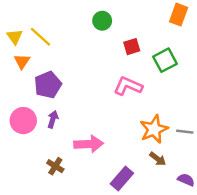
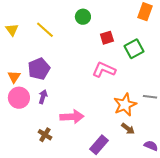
yellow line: (41, 37) -> (45, 30), moved
orange triangle: (22, 61) -> (14, 77), moved
gray line: (185, 132) -> (150, 97), moved

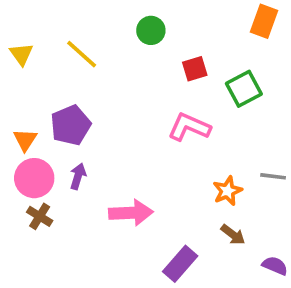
orange star: (125, 105) -> (227, 191), size x0.7
brown cross: (45, 135) -> (40, 216), moved

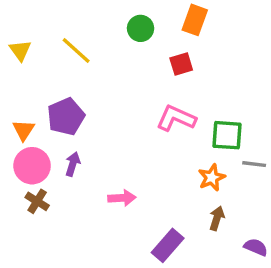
orange rectangle: (264, 21) -> (195, 20), moved
green square: (244, 89) -> (227, 135), moved, turned 32
pink arrow: (131, 213) -> (122, 198), size x0.7
brown arrow: (233, 235) -> (217, 218), turned -110

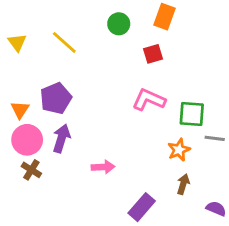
purple arrow: (73, 164) -> (61, 138), size x1.4

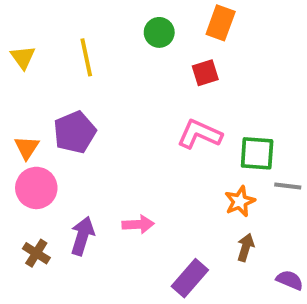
yellow line: (64, 42) -> (86, 57), turned 36
purple arrow: (61, 138) -> (82, 236), moved
brown cross: (31, 170) -> (36, 253), moved

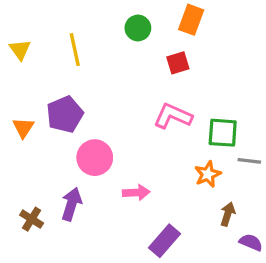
pink circle: (36, 188) -> (95, 158), moved
pink arrow: (138, 224) -> (136, 193), moved
brown arrow: (246, 247) -> (228, 214), moved

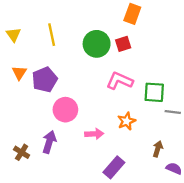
green circle: (138, 28) -> (97, 44), moved, size x1.5
orange triangle: (23, 128) -> (19, 73), moved
orange star: (208, 174) -> (127, 121), moved

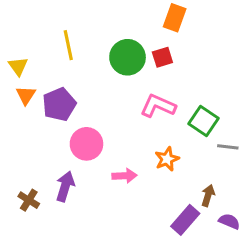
yellow triangle: (13, 35) -> (18, 66), moved
green square: (154, 92) -> (203, 121), turned 30
purple rectangle: (114, 167) -> (185, 220), moved

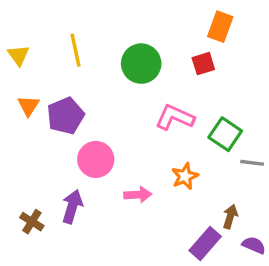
orange rectangle: (175, 18) -> (220, 27), moved
red square: (162, 57) -> (203, 64), moved
yellow triangle: (18, 66) -> (18, 55), moved

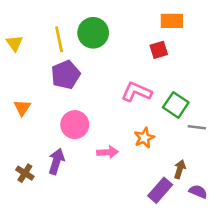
orange rectangle: (220, 27) -> (172, 21), turned 70
green circle: (141, 64) -> (93, 33), moved
orange triangle: (29, 106) -> (22, 108), moved
purple pentagon: (65, 116) -> (66, 75), moved

